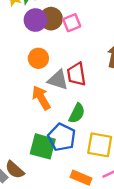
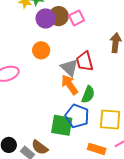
orange circle: (38, 58) -> (41, 50), moved
gray triangle: (58, 80) -> (69, 68), turned 30
orange arrow: (41, 98) -> (70, 85), moved

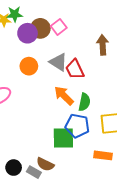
gray triangle: (69, 68) -> (58, 62), moved

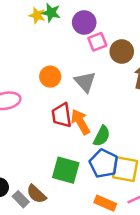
brown circle: (40, 28) -> (122, 52), moved
purple circle: (28, 33) -> (84, 22), moved
red trapezoid: (75, 69) -> (62, 115), moved
blue pentagon: (77, 126) -> (104, 163), moved

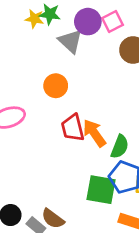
pink square: (97, 42) -> (113, 21), moved
gray triangle: (85, 82) -> (70, 41), moved
green square: (66, 170) -> (101, 190), moved

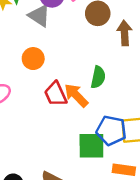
green semicircle: (120, 147) -> (98, 77), moved

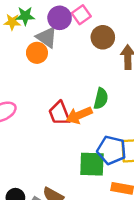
orange circle: (33, 59) -> (37, 53), moved
orange arrow: (76, 95) -> (79, 115), turned -70

